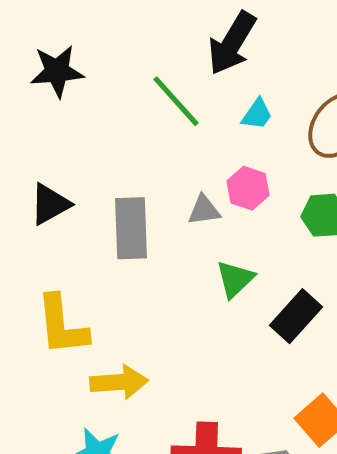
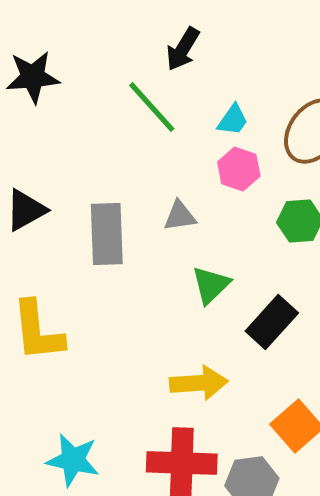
black arrow: (232, 43) -> (183, 49), moved, size x0.7
pink hexagon: (248, 188) -> (239, 169), moved
yellow arrow: (119, 382) -> (199, 383), moved

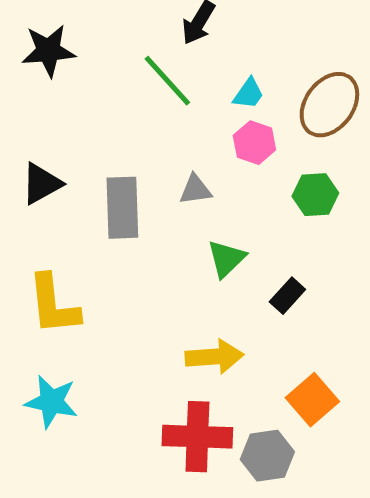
black rectangle: (272, 322) -> (287, 296), size x0.7
cyan star: (73, 460) -> (51, 402), moved

